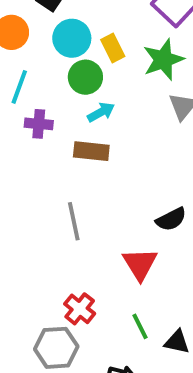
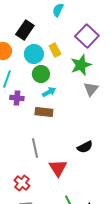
yellow rectangle: (113, 48) -> (55, 50), moved
red triangle: (140, 264) -> (58, 168), moved
red cross: (80, 309) -> (22, 183), moved

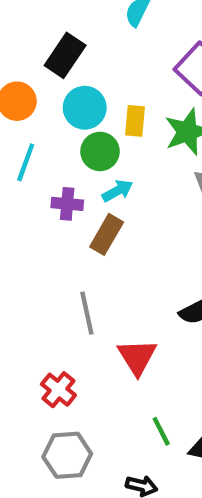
yellow rectangle: (55, 50) -> (135, 121), moved, turned 32
purple cross: (17, 98) -> (67, 204), moved
brown rectangle: (44, 112) -> (107, 234), turned -66

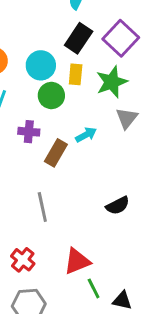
black rectangle: (65, 55) -> (79, 38), moved
cyan arrow: (117, 191) -> (86, 135), moved
red triangle: (137, 357) -> (77, 261), moved, turned 40

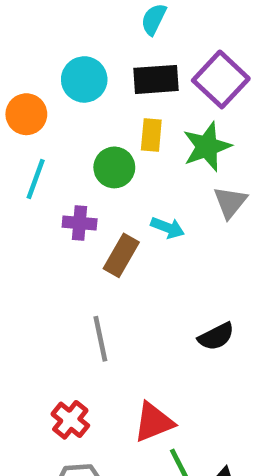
black rectangle: (79, 38) -> (156, 79), turned 52
cyan circle: (41, 65) -> (84, 79), moved
cyan arrow: (86, 135) -> (168, 228), turned 50

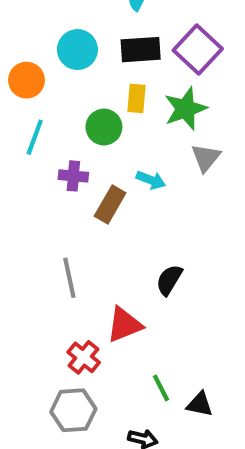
black semicircle: (216, 336) -> (169, 280), moved, turned 148
gray line: (100, 339) -> (69, 278), moved
red cross: (70, 420) -> (84, 357), moved
red triangle: (154, 422) -> (124, 325), moved

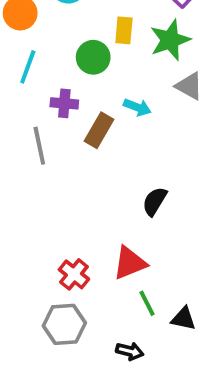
gray triangle: (206, 158) -> (189, 86), turned -40
gray line: (69, 278) -> (39, 146), moved
red triangle: (124, 325) -> (130, 263), moved

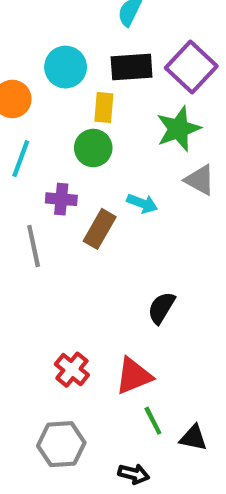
yellow rectangle: (124, 30) -> (104, 108), moved
red cross: (74, 274) -> (72, 370), moved

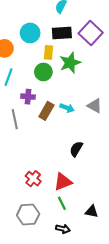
green star: (178, 129) -> (70, 63), moved
gray triangle: (200, 180) -> (95, 106), moved
cyan arrow: (142, 203) -> (67, 108), moved
green line: (153, 421) -> (62, 203), moved

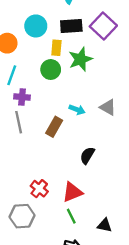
purple cross: (28, 97) -> (22, 97), moved
brown rectangle: (46, 111) -> (54, 127), moved
gray hexagon: (28, 215) -> (22, 216), moved

